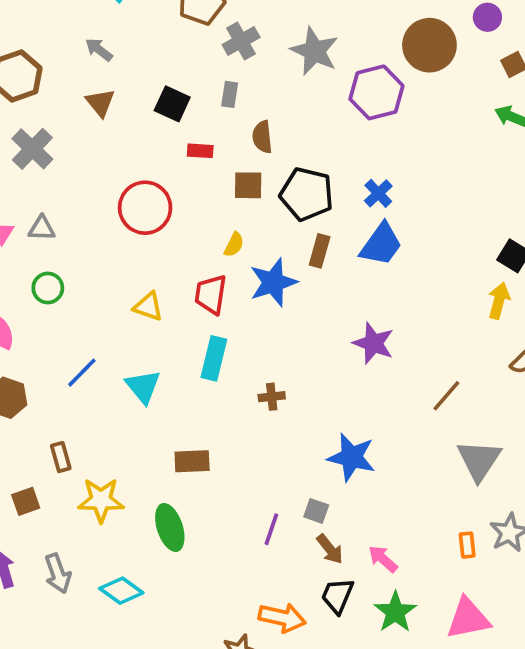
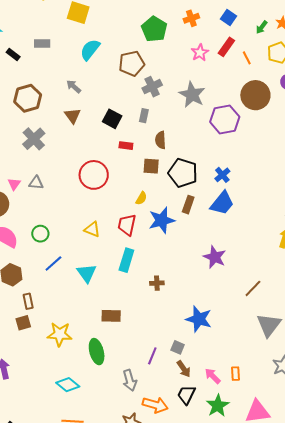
green circle: (48, 288) -> (40, 234), moved
brown rectangle: (61, 457) -> (28, 301), moved
brown square: (26, 501) -> (23, 323), moved
orange rectangle: (467, 545) -> (236, 374), moved
gray arrow: (58, 573) -> (130, 380), moved

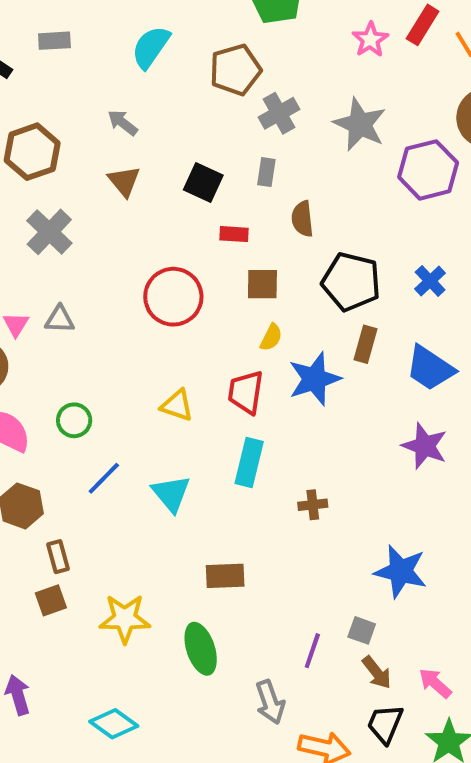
brown square: (151, 166) -> (262, 284), moved
blue trapezoid: (222, 203) -> (430, 368), moved, turned 88
cyan diamond: (68, 385) -> (114, 724), moved

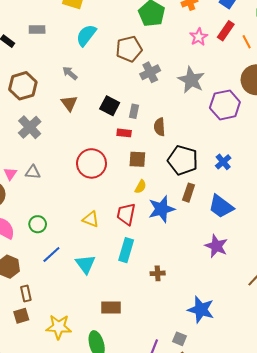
gray rectangle: (266, 172) -> (134, 111), moved

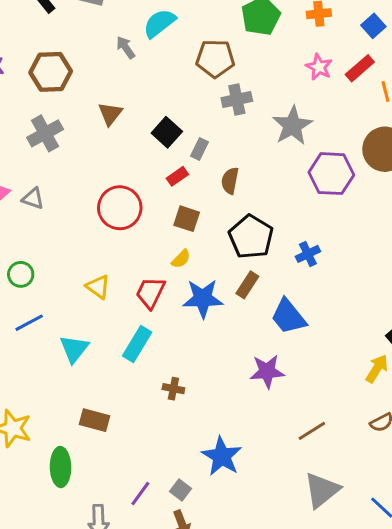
pink star: (199, 37) -> (319, 67), turned -30
gray arrow: (70, 73) -> (126, 47), moved
red rectangle: (124, 133) -> (177, 176), turned -56
purple star: (216, 246) -> (267, 371), turned 30

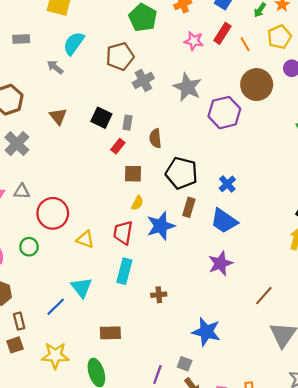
red circle: (120, 208) -> (53, 213), moved
blue cross: (308, 254) -> (227, 184), moved
blue line: (29, 323) -> (56, 307), moved

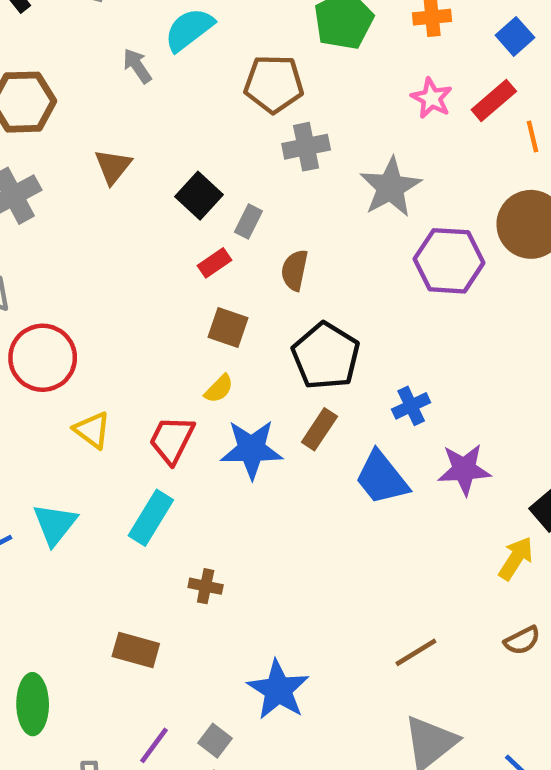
purple star: (220, 263) -> (464, 469), moved
brown rectangle: (110, 333) -> (136, 650), moved

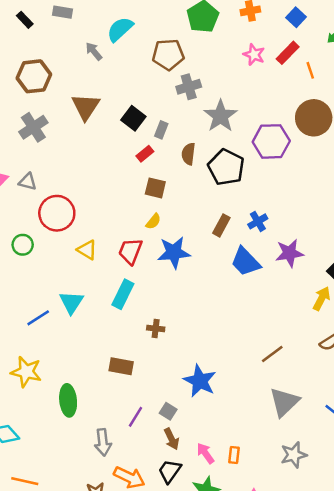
brown triangle: (113, 167) -> (86, 107), size x1.4
gray star: (390, 187) -> (221, 116), moved
black pentagon: (326, 356) -> (226, 167), moved
brown rectangle: (319, 429) -> (221, 225), moved

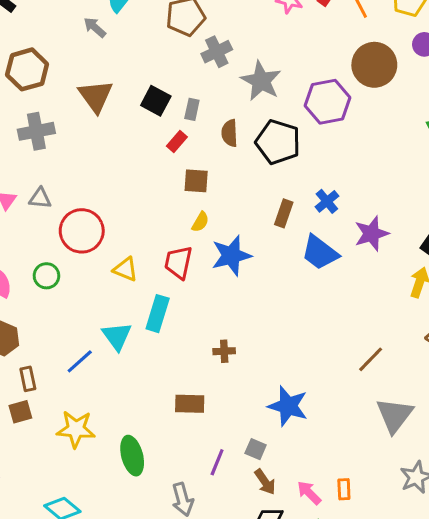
gray cross: (33, 127) -> (36, 131), turned 32
cyan rectangle: (123, 294) -> (158, 314), moved

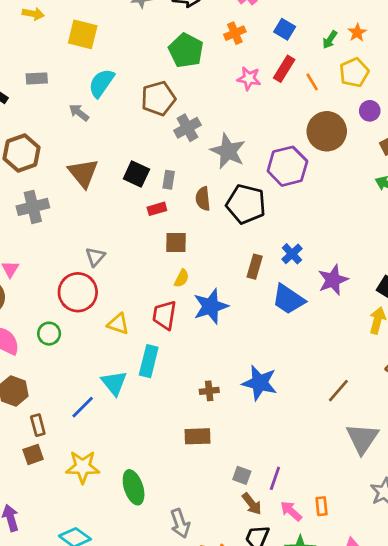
red rectangle: (177, 142) -> (157, 209), turned 36
gray triangle: (40, 198) -> (95, 257), moved, turned -50
brown rectangle: (190, 404) -> (197, 436), moved
blue star: (288, 406) -> (260, 383), moved
purple line: (217, 462) -> (275, 478), moved

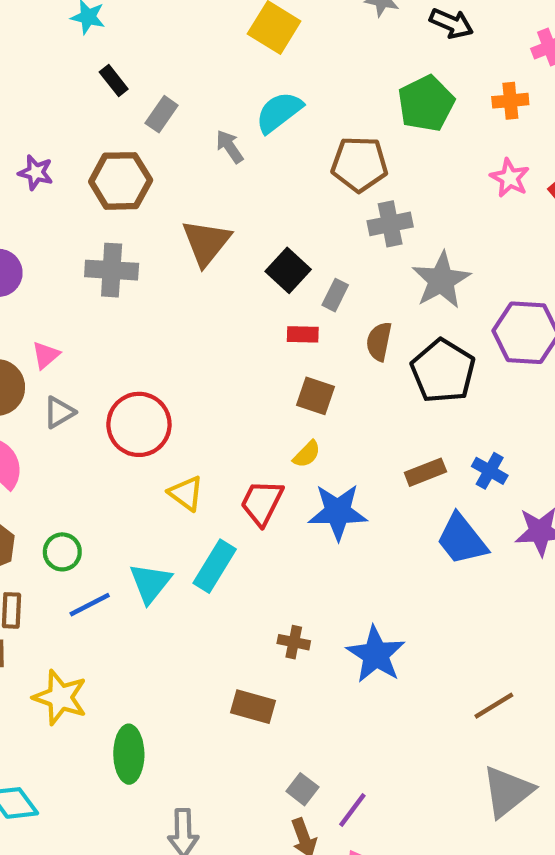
gray rectangle: (37, 78) -> (162, 114), moved, turned -70
blue cross: (292, 254) -> (490, 471), turned -35
gray triangle: (95, 257) -> (59, 412), moved
brown rectangle: (255, 267) -> (425, 472), turned 35
green circle: (49, 334) -> (62, 552), moved

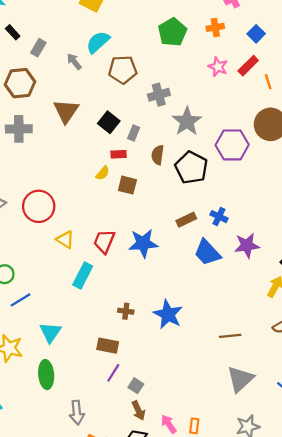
brown pentagon: (359, 164) -> (123, 70), moved
yellow semicircle: (307, 454) -> (103, 173), moved
cyan triangle: (150, 583) -> (50, 332), moved
brown line: (494, 706) -> (230, 336), turned 30
purple line: (352, 810) -> (113, 373), moved

